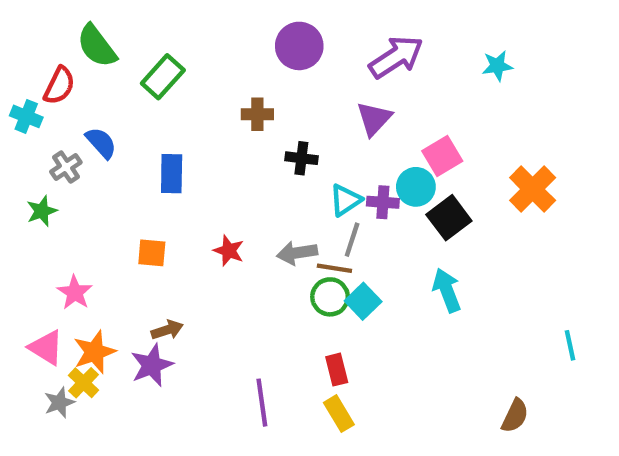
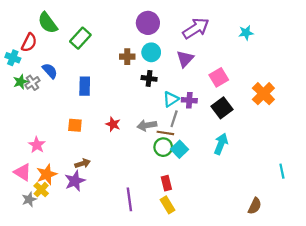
cyan circle: (416, 187) -> (151, 52), moved
green star: (42, 211) -> (20, 82), moved
cyan arrow: (447, 290) -> (221, 144), turned 42

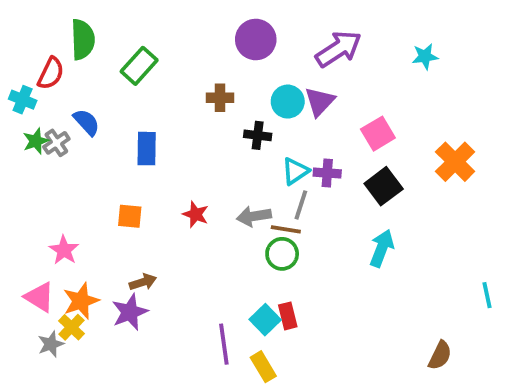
green semicircle: (48, 23) -> (83, 39), turned -145
cyan circle: (151, 52) -> (288, 102), moved
cyan square: (180, 149) -> (265, 320), moved
yellow rectangle: (168, 205) -> (263, 367), moved

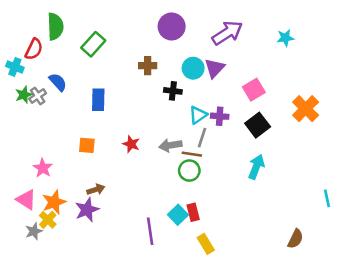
yellow rectangle: (263, 367) -> (206, 244), moved

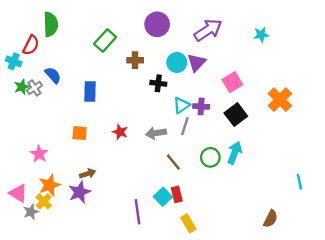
green rectangle: (93, 44) -> (105, 41), moved
brown line: (192, 154) -> (173, 162), moved, turned 42
green circle: (189, 171) -> (210, 157), moved
pink triangle: (26, 200) -> (18, 193), moved

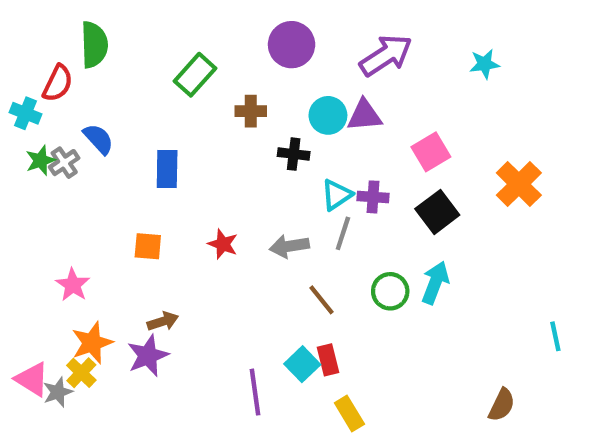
purple triangle: (196, 62) -> (364, 115), turned 42
pink triangle: (18, 193) -> (32, 379), moved

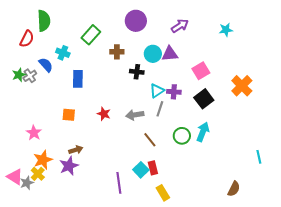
purple arrow: (386, 55) -> (180, 26), size x0.7
cyan cross: (26, 113) -> (63, 53), moved

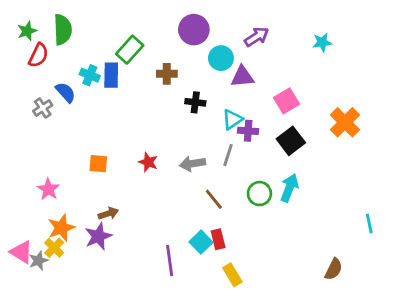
cyan circle: (153, 54) -> (221, 58), moved
green star: (19, 75) -> (27, 31), moved
blue rectangle: (78, 79) -> (111, 75), moved
cyan triangle: (157, 91) -> (232, 119), moved

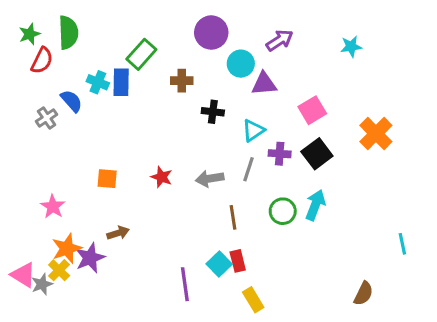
purple cross: (248, 131) -> (280, 154), moved
brown line: (214, 199) -> (233, 217), turned 30
purple star: (98, 236) -> (90, 258), moved

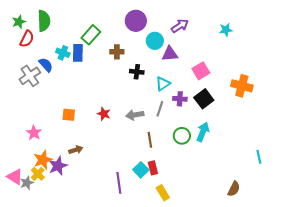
gray cross: (47, 118) -> (30, 76), size x1.5
orange cross: (376, 134) -> (242, 86), turned -30

